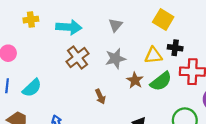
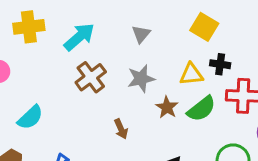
yellow cross: (31, 20) -> (29, 27), size x1.5
cyan arrow: (69, 27) -> (79, 37), turned -45

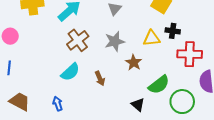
green semicircle: (201, 109) -> (159, 85), moved
cyan semicircle: (30, 117) -> (70, 72), moved

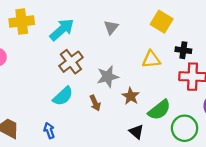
black cross: (173, 31) -> (183, 50), moved
gray star: (115, 41) -> (108, 77), moved
brown star: (134, 63) -> (131, 96), moved

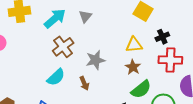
gray triangle: (111, 27) -> (85, 16), moved
black cross: (183, 50) -> (162, 37), turned -32
brown star: (131, 96) -> (133, 67), moved

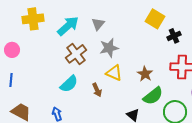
black cross: (162, 37) -> (174, 36), moved
yellow triangle: (134, 45) -> (114, 73), moved, turned 30
gray star: (95, 60) -> (109, 48), moved

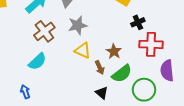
black cross: (174, 36) -> (138, 22), moved
brown arrow: (97, 90) -> (100, 68), moved

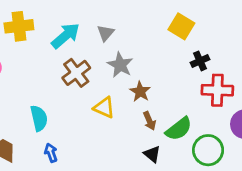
gray star: (78, 25) -> (120, 65), turned -30
yellow triangle: (83, 50) -> (104, 108), moved
brown star: (114, 51) -> (140, 92), moved
cyan semicircle: (37, 62) -> (39, 118), moved, turned -60

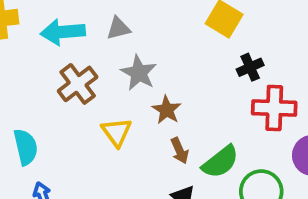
gray triangle: (106, 33) -> (118, 28), turned 36
cyan arrow: (66, 36) -> (63, 32), turned -144
yellow triangle: (104, 108) -> (117, 132), turned 30

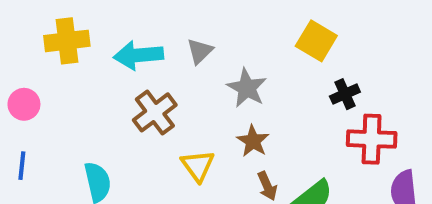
gray triangle: (118, 28) -> (200, 51), turned -30
gray star: (139, 73) -> (247, 88), moved

